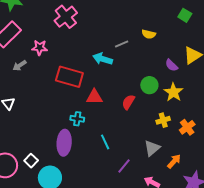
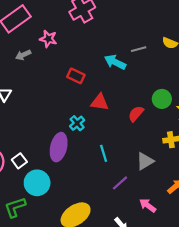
red rectangle: (69, 77) -> (76, 76), size x0.6
cyan cross: (77, 119) -> (77, 123), turned 32
gray triangle: (152, 148) -> (145, 161), moved

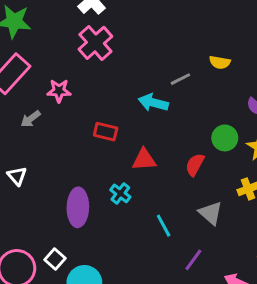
purple ellipse: (59, 147) -> (78, 207), moved
gray triangle: (145, 161) -> (211, 213), moved, turned -36

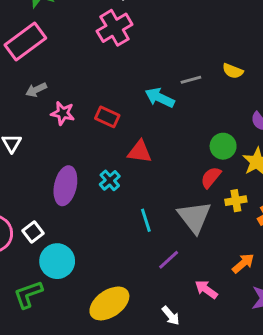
pink star: (59, 91) -> (63, 113), moved
red semicircle: (195, 165) -> (211, 177), moved
gray triangle: (211, 213) -> (194, 217), size x1.4

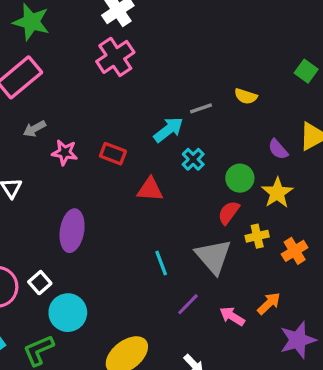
cyan arrow: (160, 98) -> (168, 130), turned 120
cyan cross: (110, 180) -> (193, 159), moved
pink arrow: (206, 289) -> (232, 316), moved

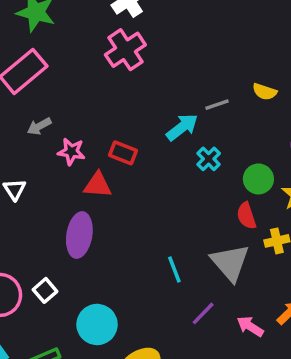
red triangle: (150, 189) -> (98, 185), moved
red semicircle: (229, 213) -> (246, 216), turned -55
cyan circle: (68, 313) -> (97, 324), moved

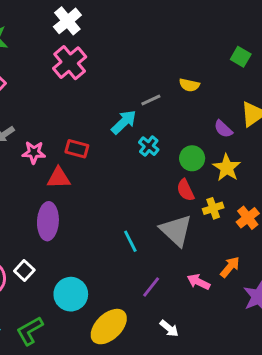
purple line: (203, 313) -> (151, 287), moved

